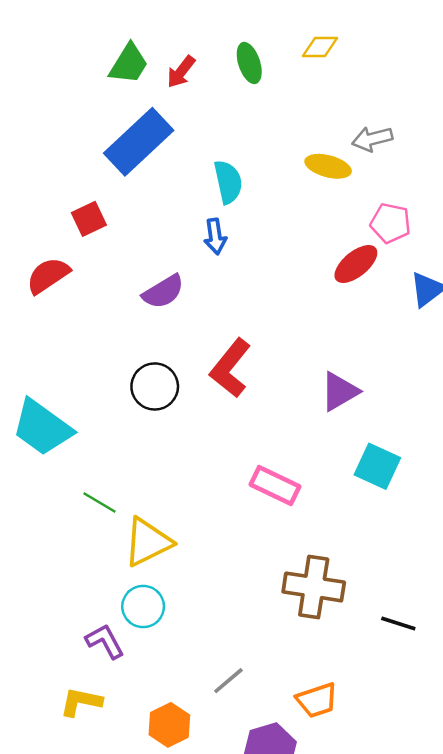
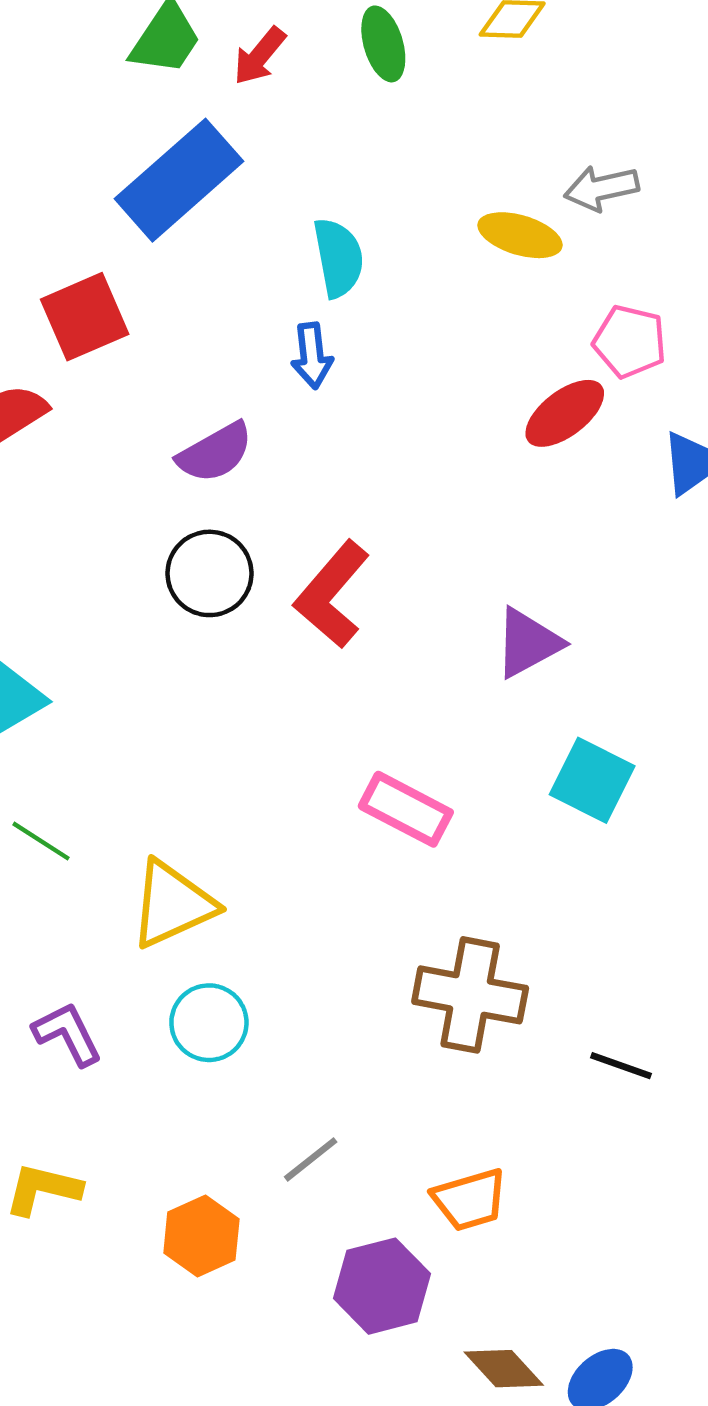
red square: (89, 219) -> (85, 317), size x1.4
black circle: (155, 386) -> (210, 573), moved
green line: (100, 502) -> (41, 841), moved
cyan circle: (143, 607) -> (209, 1023), moved
purple L-shape: (105, 641) -> (67, 1034), moved

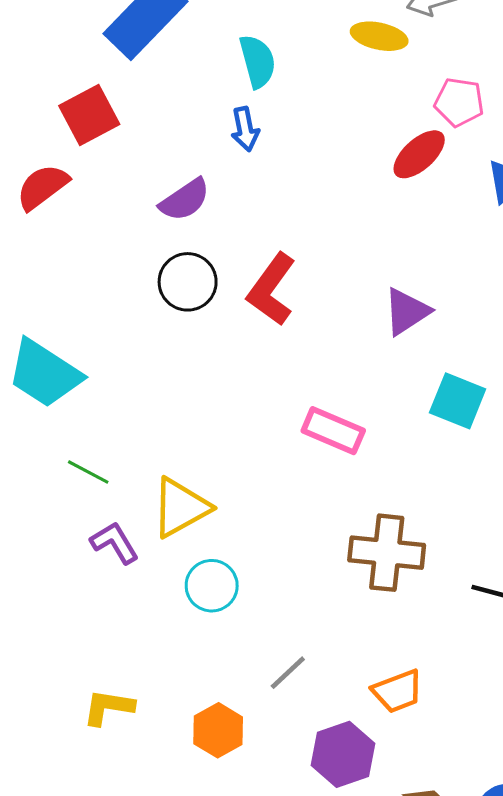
purple L-shape: (67, 1034) -> (115, 543), moved

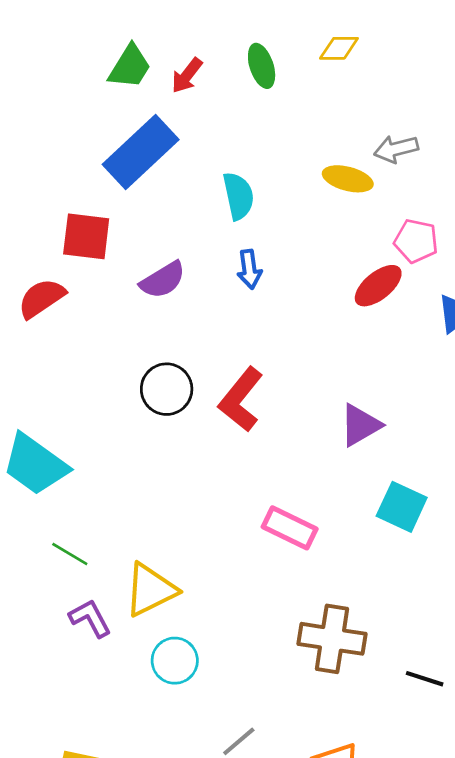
red square: (89, 115) -> (86, 236), turned 32
blue arrow: (245, 129) -> (249, 269), moved
purple semicircle: (185, 200) -> (163, 280), moved

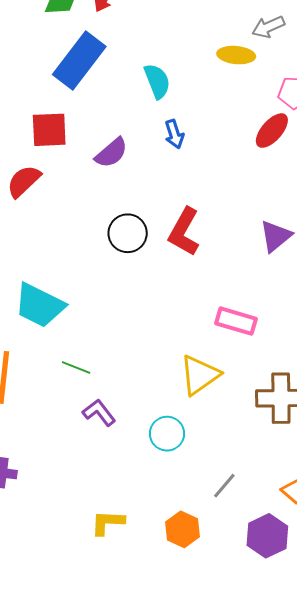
yellow triangle: (150, 590) -> (200, 375), moved

